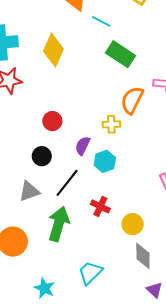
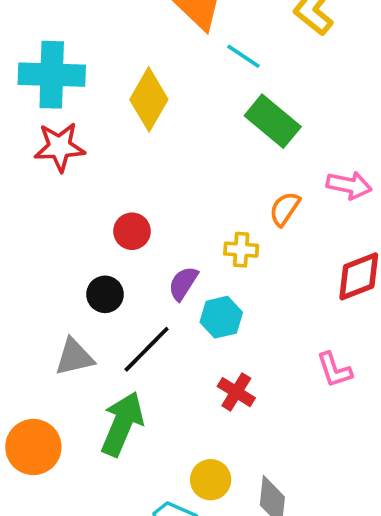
orange semicircle: (132, 100) -> (285, 209), size x0.7
red cross: (100, 206) -> (236, 392), moved
yellow circle: (133, 224) -> (211, 480), moved

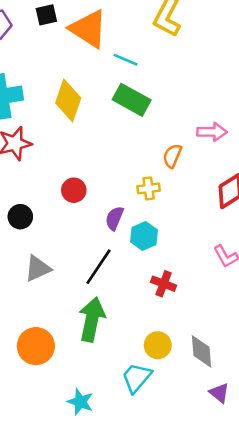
green rectangle: (273, 121) -> (132, 100), moved
black circle: (105, 294) -> (20, 217), moved
gray triangle: (74, 357) -> (38, 268), moved

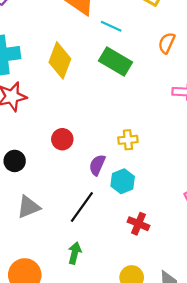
orange semicircle: (172, 156) -> (167, 43), moved
green arrow: (92, 319) -> (75, 253), size x0.6

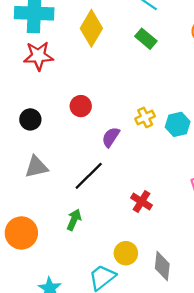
green rectangle: (115, 62) -> (146, 39), size x0.7
yellow cross: (128, 140) -> (145, 117), turned -30
cyan hexagon: (123, 181) -> (178, 124), moved

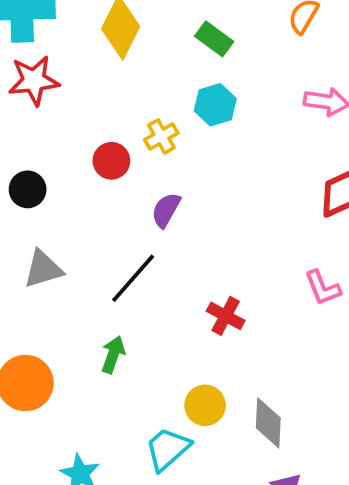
yellow cross: (145, 117) -> (161, 136), moved
cyan hexagon: (178, 124) -> (215, 105), moved

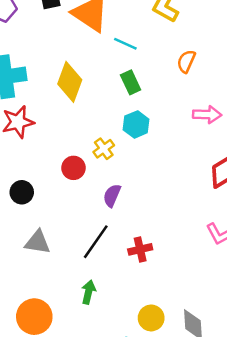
green rectangle: (214, 39) -> (131, 82), turned 35
gray triangle: (43, 269) -> (37, 242), turned 32
red cross: (226, 316) -> (140, 249), moved, turned -35

